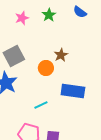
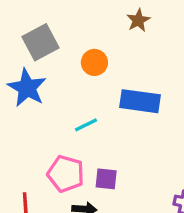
brown star: (61, 55) -> (138, 20), moved

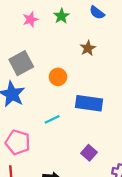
pink pentagon: (66, 174) -> (18, 142), moved
purple square: (106, 179) -> (89, 153), moved, turned 35

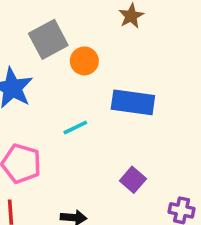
gray square: (21, 63) -> (48, 39), moved

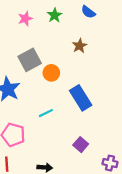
blue rectangle: (133, 102) -> (81, 98), turned 50

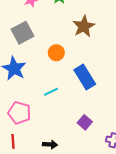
brown star: (80, 46) -> (84, 26), size x1.5
gray square: (30, 60) -> (23, 33), moved

